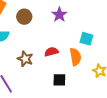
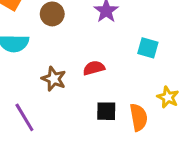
orange semicircle: (75, 57) -> (139, 117), moved

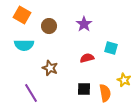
red semicircle: (94, 68) -> (87, 58), moved

